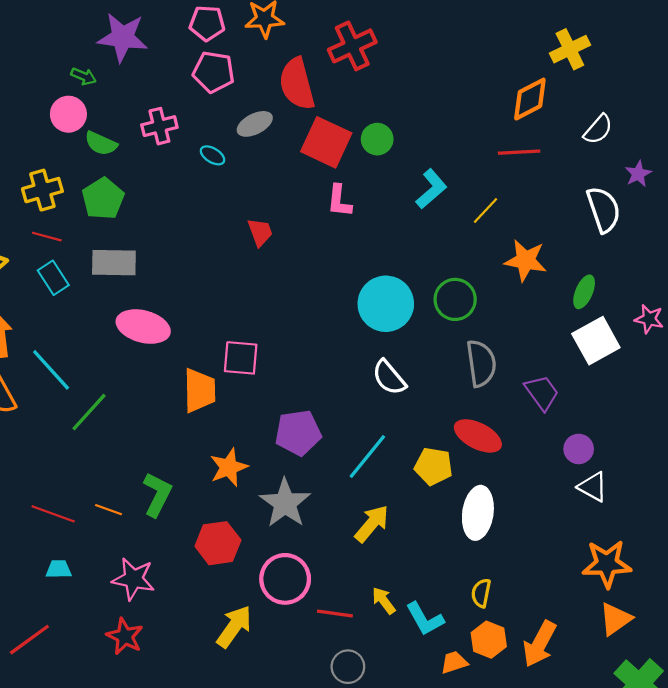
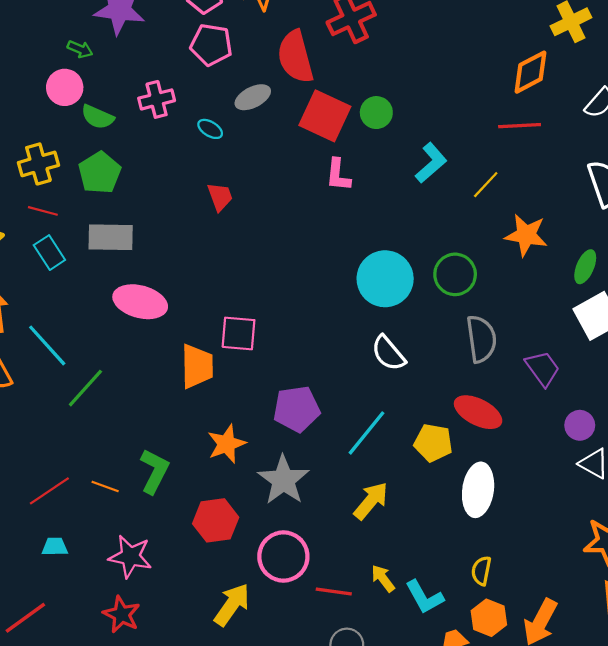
red trapezoid: (260, 232) -> (220, 197), moved
red line: (53, 514) -> (49, 491), turned -54

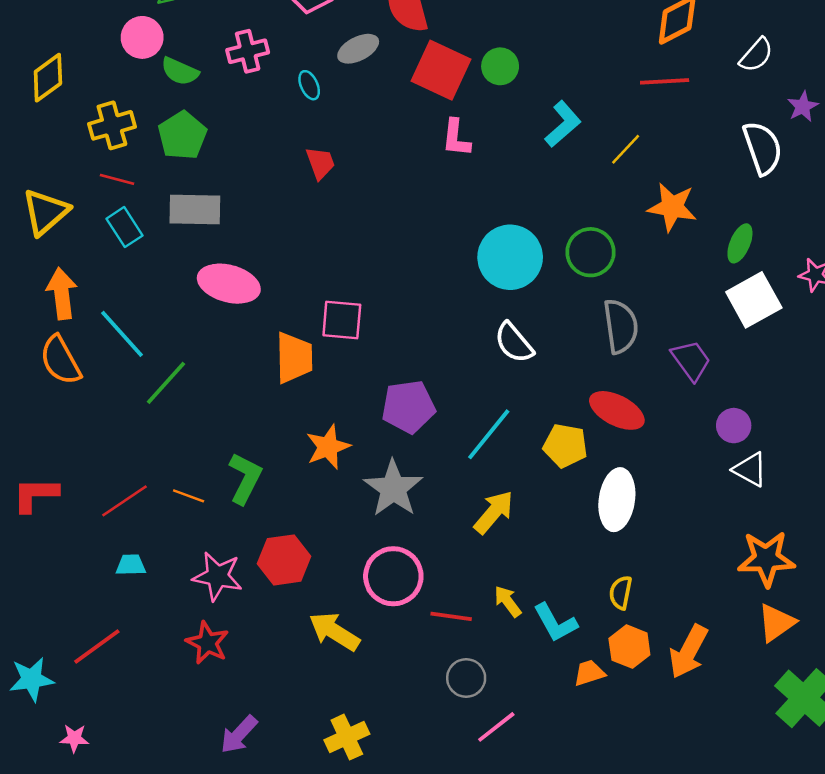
cyan ellipse: (210, 129) -> (309, 85), turned 35
red hexagon: (216, 520) -> (284, 560), moved
yellow arrow: (232, 605) -> (334, 632), turned -93

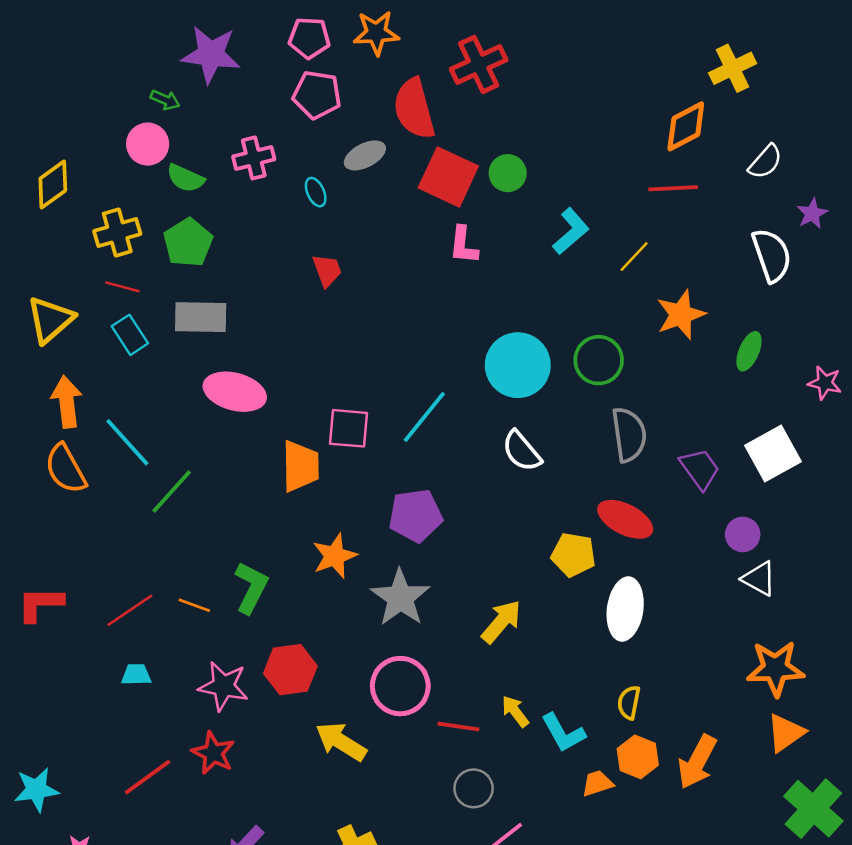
orange star: (672, 207) -> (681, 315), turned -30
white square: (754, 300) -> (773, 454), moved
cyan line: (489, 434) -> (424, 417), moved
red line: (97, 647) -> (148, 777), moved

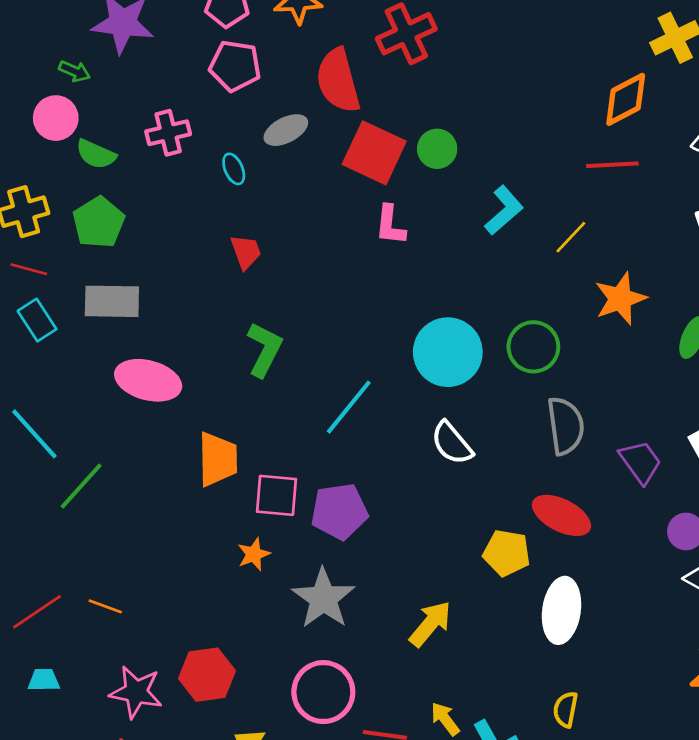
pink square: (348, 428) -> (277, 495), moved
orange star: (335, 556) -> (254, 554), size x0.7
green L-shape: (251, 588) -> (264, 350), moved

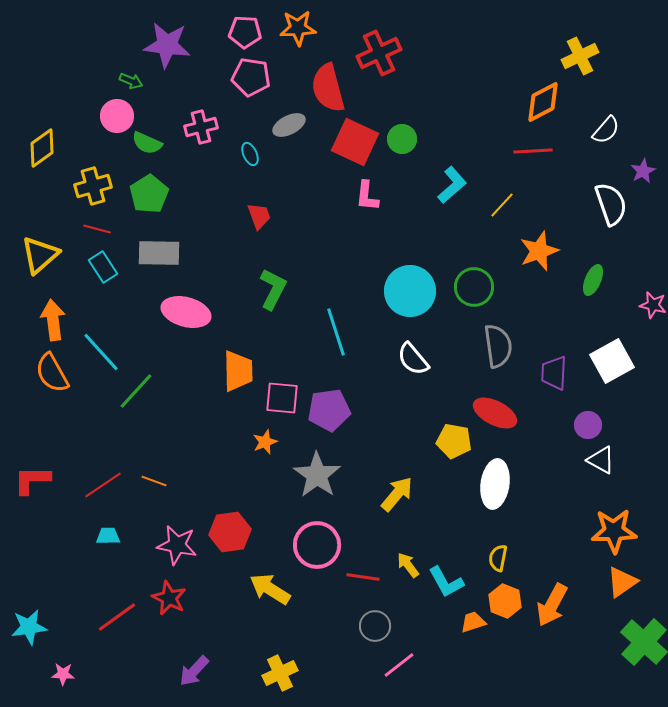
cyan line: (349, 407) -> (336, 332), turned -57
purple trapezoid: (640, 462) -> (554, 373), turned -141

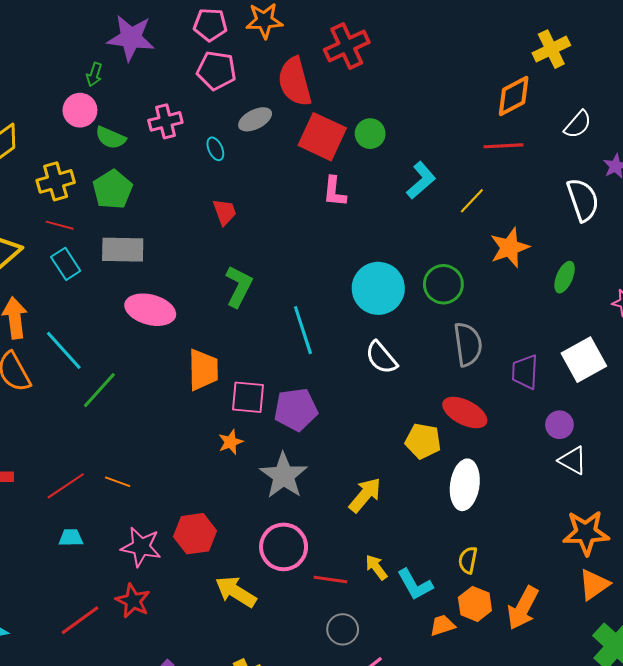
green arrow: (131, 81) -> (94, 75), turned 85

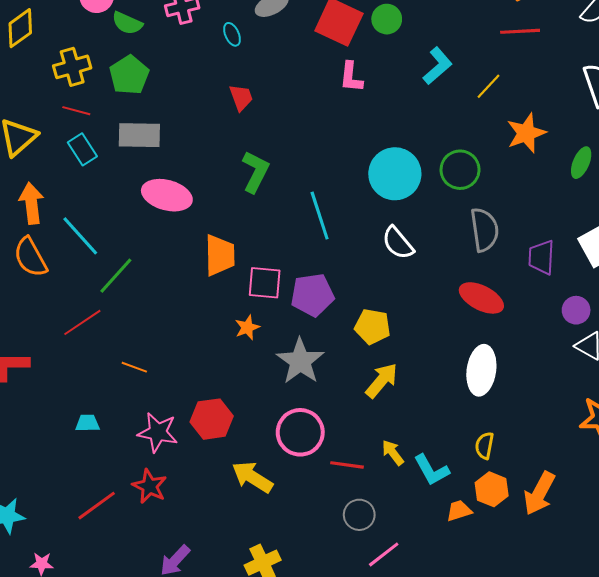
yellow pentagon: (423, 441) -> (372, 326), moved
red line: (66, 486) -> (82, 322), moved

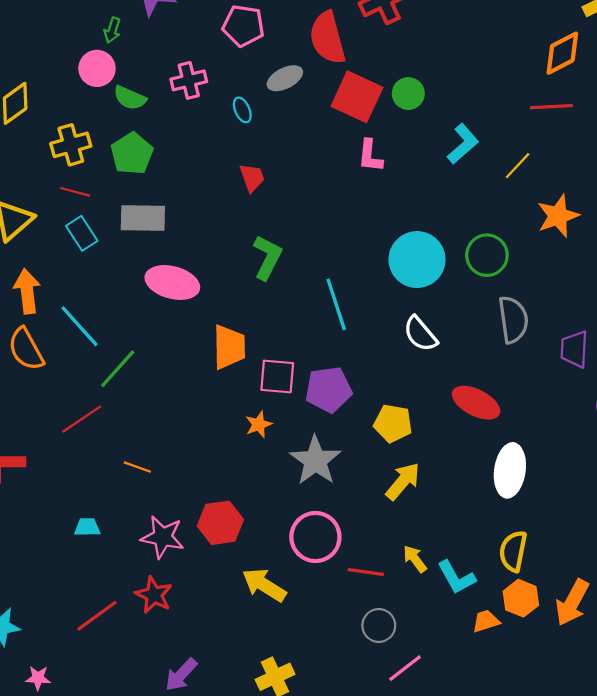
red ellipse: (481, 298) -> (476, 403), moved
yellow semicircle: (484, 446) -> (513, 551), size x1.4

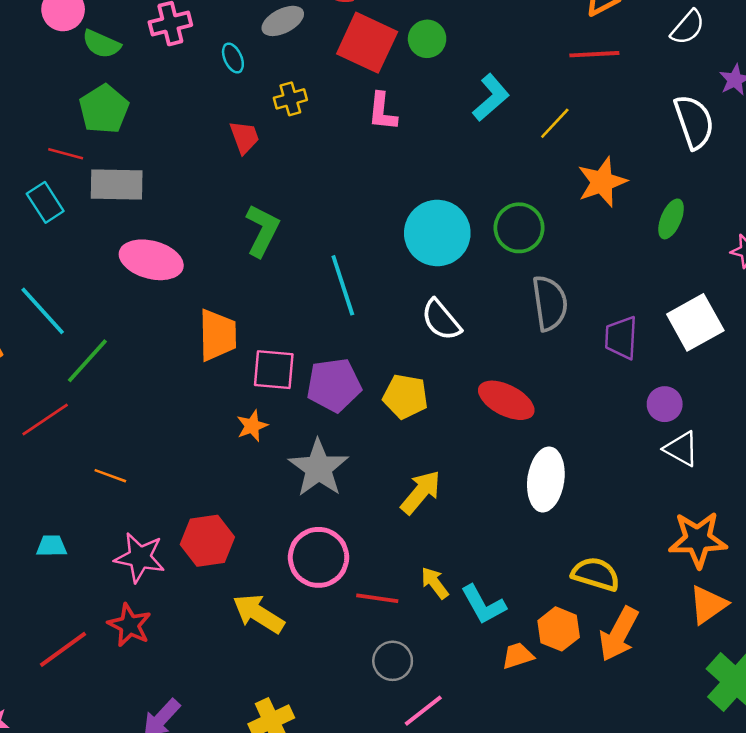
yellow cross: (71, 145) -> (290, 99), moved, size x0.7
red line: (75, 192) -> (66, 154), moved
yellow pentagon: (393, 423) -> (405, 396), moved
yellow semicircle: (513, 551) -> (596, 574), moved, turned 96

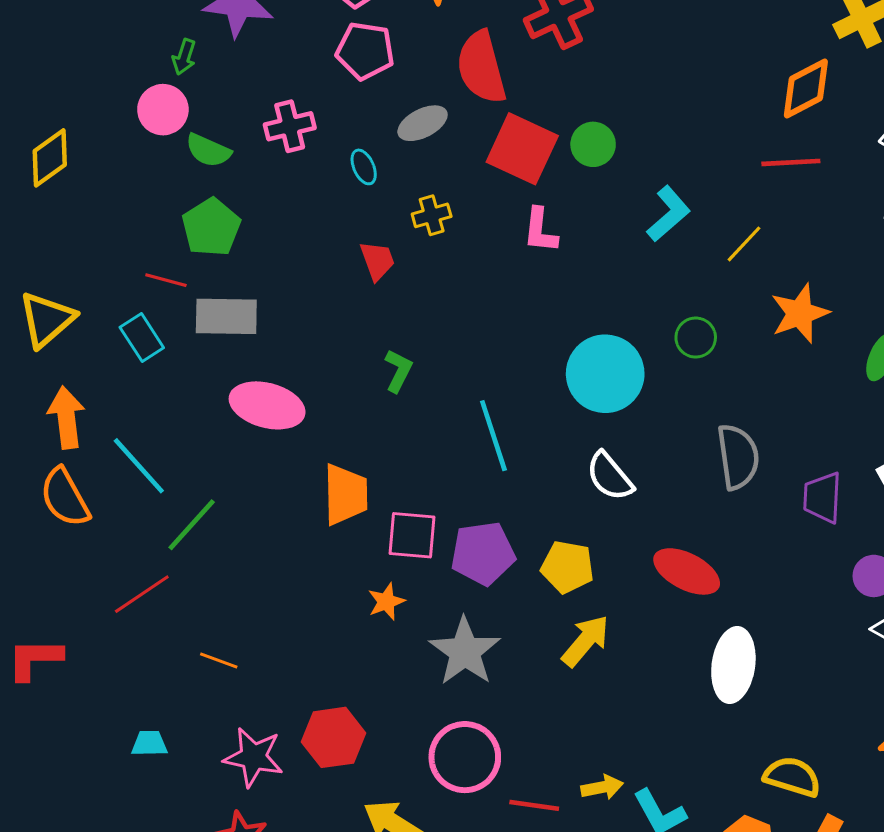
green circle: (519, 228) -> (696, 338), moved, size x0.7
green L-shape: (262, 230) -> (398, 371), size x0.7
yellow arrow: (421, 492) -> (586, 641), moved
yellow arrow: (435, 583) -> (602, 787), turned 116

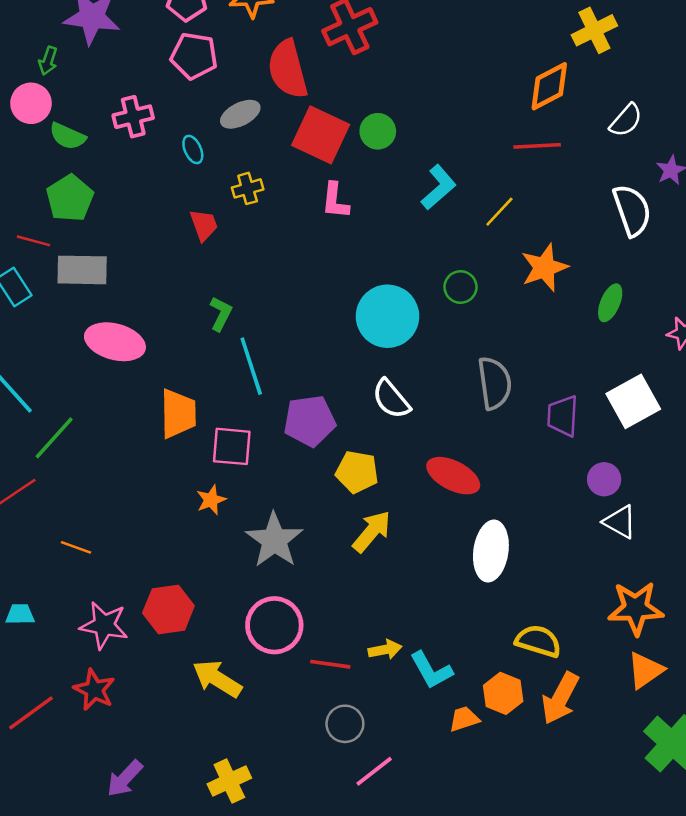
cyan line: (493, 436) -> (251, 366), moved
purple pentagon: (483, 553) -> (310, 421), moved

